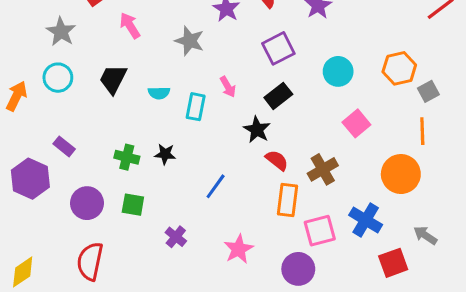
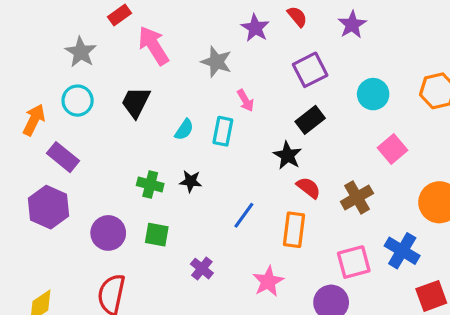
pink arrow: (130, 26) -> (153, 46), size x1.4
pink arrow: (228, 87) -> (246, 101), moved
cyan semicircle: (159, 93) -> (184, 130), moved, turned -55
purple rectangle: (64, 146) -> (63, 157), moved, size x1.4
orange rectangle: (288, 200) -> (294, 230), moved

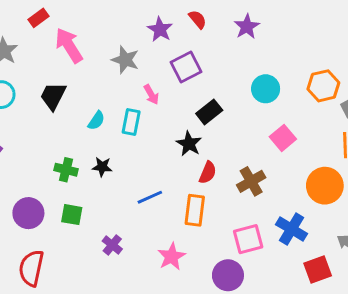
purple square: (310, 70) -> (186, 67), moved
red semicircle: (309, 188) -> (208, 173), turned 75
blue line: (244, 215) -> (150, 197), turned 30

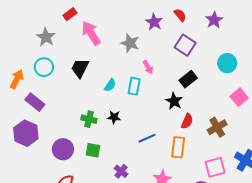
purple square: (186, 67) -> (185, 45), moved, turned -30

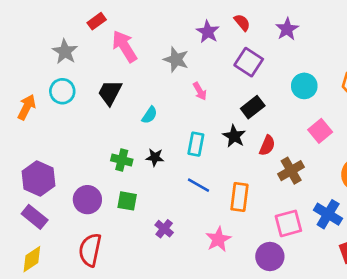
cyan rectangle: (134, 86) -> (196, 144), moved
purple rectangle: (35, 102) -> (35, 217), moved
red semicircle: (187, 121) -> (267, 145), moved
blue line: (147, 138) -> (198, 185), turned 54

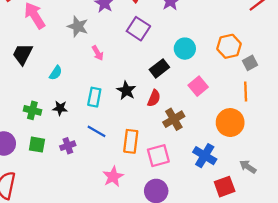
black rectangle: (253, 107) -> (159, 68), moved
pink square: (288, 223) -> (158, 156), moved
purple cross: (164, 229) -> (68, 146), moved, turned 32

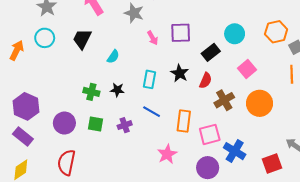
purple square: (138, 29) -> (181, 33), moved, turned -35
orange circle: (230, 123) -> (260, 103), moved
blue cross: (205, 156) -> (235, 151), moved

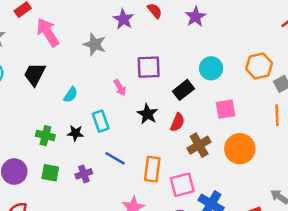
pink arrow: (153, 38) -> (120, 88), moved
pink square: (247, 69) -> (225, 109), turned 30
cyan rectangle: (150, 79) -> (101, 121), moved, turned -30

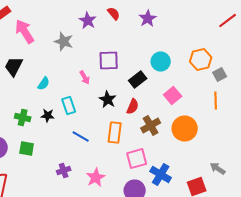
pink square: (225, 109) -> (173, 96), turned -30
orange rectangle: (152, 169) -> (115, 132), moved
purple cross: (84, 174) -> (64, 170), moved

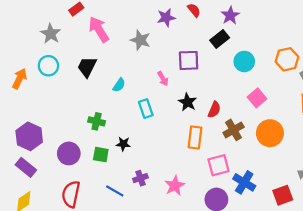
purple star: (88, 20) -> (166, 18), turned 30
black rectangle: (138, 80) -> (220, 39), moved
black star: (48, 116) -> (123, 144), moved
blue line: (81, 136) -> (115, 191), moved

